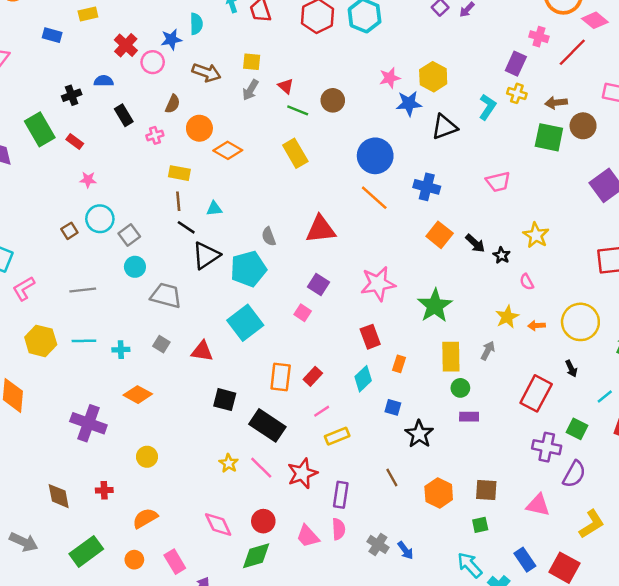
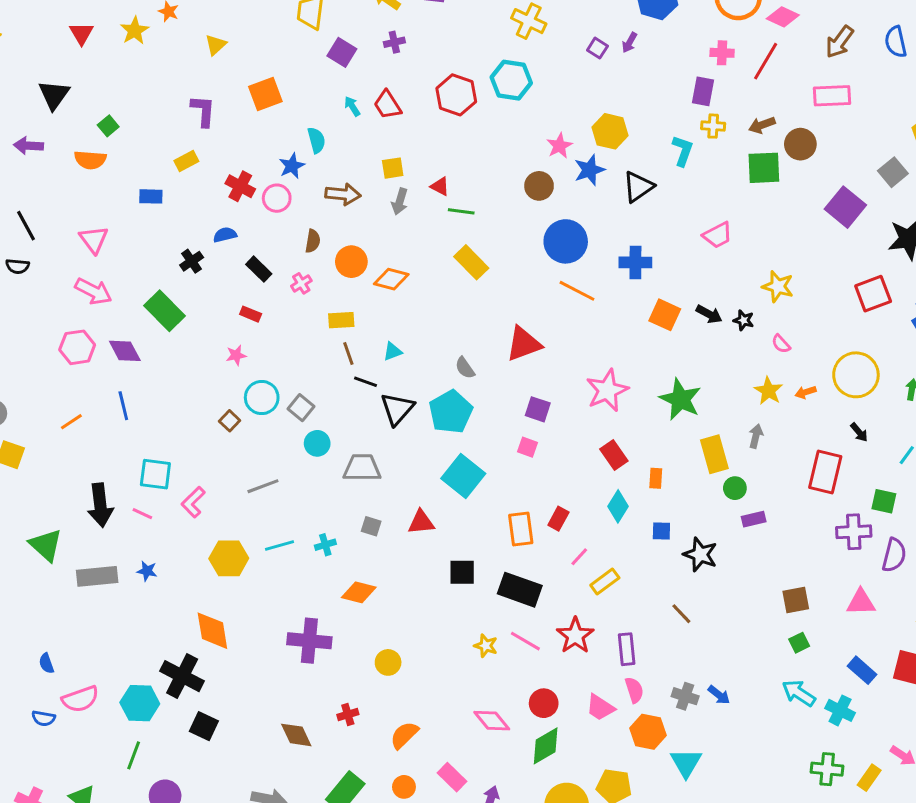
brown circle: (333, 100) -> (539, 186), moved
red rectangle: (75, 142) -> (251, 314), moved
orange hexagon: (439, 493) -> (648, 732), moved

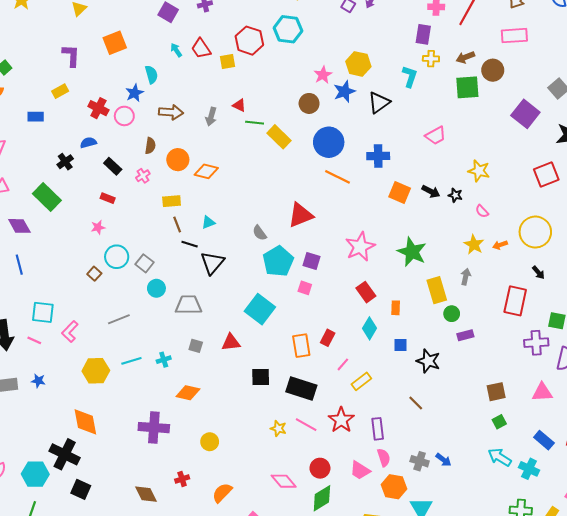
yellow square: (393, 168) -> (227, 62), moved
yellow rectangle: (471, 262) -> (279, 137), moved
cyan pentagon: (451, 412) -> (278, 261), moved

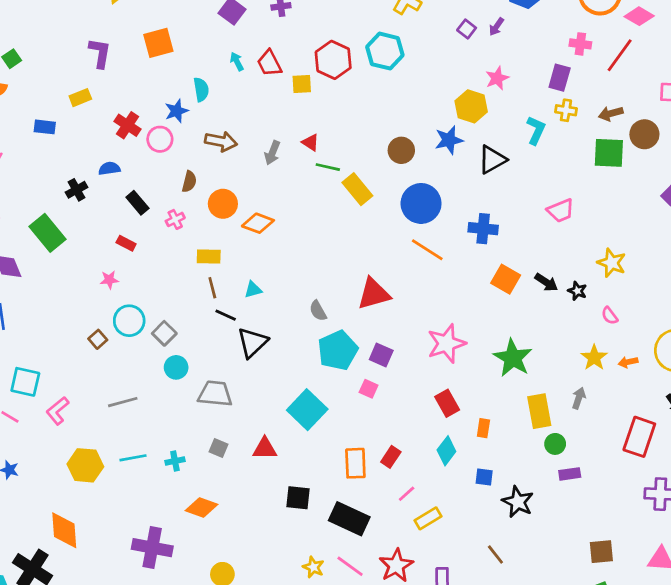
pink star: (323, 75) -> (497, 78), moved

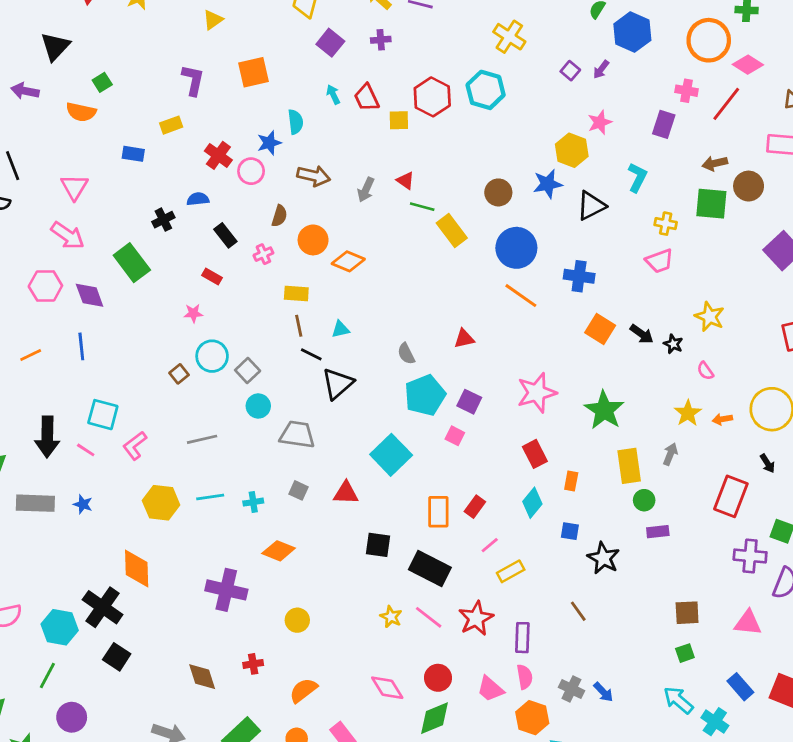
yellow cross: (566, 110) -> (666, 224), moved
red triangle: (374, 294) -> (464, 339), size x0.6

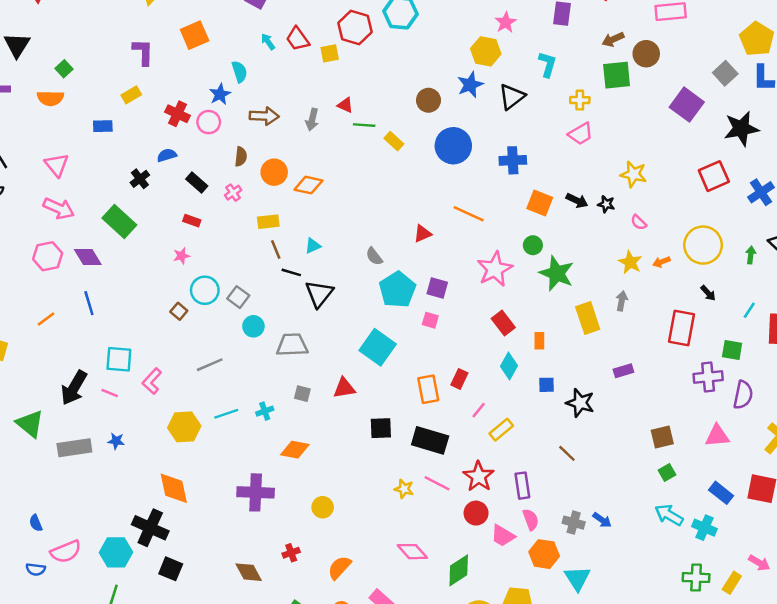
yellow rectangle: (452, 230) -> (394, 141), size x0.7
orange line: (521, 296) -> (469, 214), moved
black arrow: (47, 437) -> (74, 388), turned 40
green circle: (644, 500) -> (533, 245), moved
red circle: (438, 678) -> (476, 513), moved

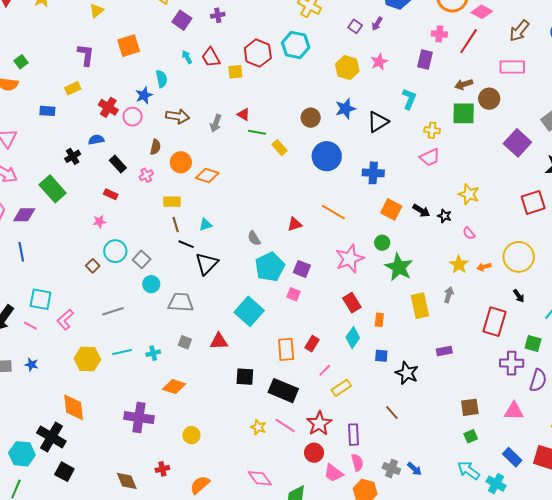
yellow hexagon: (486, 51) -> (347, 68), moved
purple diamond: (88, 257) -> (24, 215), turned -65

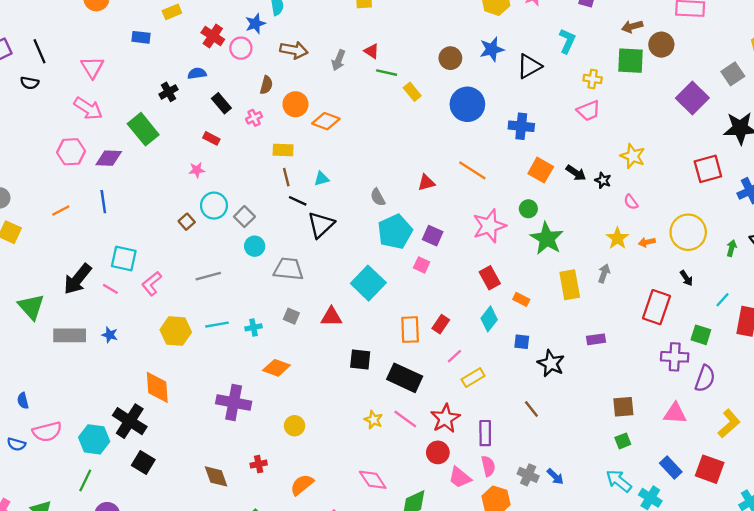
orange rectangle: (379, 320) -> (521, 299), turned -72

